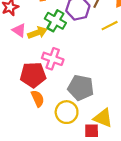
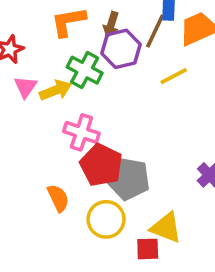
pink triangle: (19, 30) -> (25, 87), turned 32
red pentagon: (33, 75) -> (101, 165), moved, turned 30

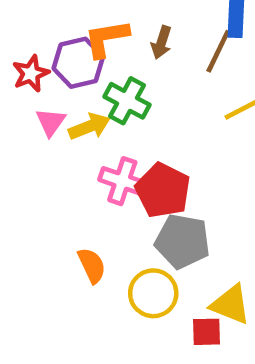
purple hexagon: (121, 49) -> (78, 63), moved
red pentagon: (101, 165) -> (163, 190), moved

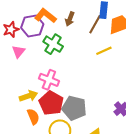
orange L-shape: (106, 38) -> (45, 16), turned 45
yellow arrow: (89, 126) -> (28, 96), moved
red pentagon: (163, 190) -> (51, 103), moved

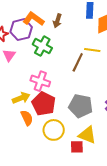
brown line: (95, 24) -> (78, 62), moved
yellow line: (104, 51) -> (92, 50), turned 35
gray pentagon: (74, 108) -> (81, 106), moved

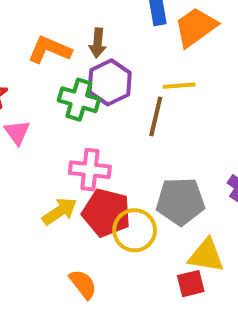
purple hexagon: (21, 30) -> (110, 82), moved
orange semicircle: (27, 118) -> (83, 284), moved
yellow circle: (54, 130) -> (135, 230), moved

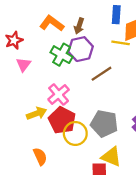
yellow line: (179, 86) -> (121, 43), moved
brown line: (156, 116) -> (102, 74), turned 30
pink cross: (90, 170) -> (59, 94), turned 30

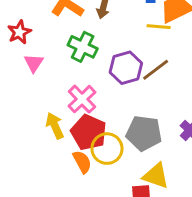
purple hexagon: (81, 49) -> (126, 68), moved
brown line: (102, 74) -> (156, 70), moved
yellow arrow: (37, 113) -> (55, 126), turned -90
orange semicircle: (40, 156) -> (82, 162), moved

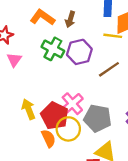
purple hexagon: (126, 68) -> (79, 52), moved
pink cross: (82, 99) -> (72, 104), moved

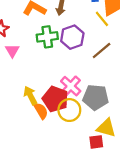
yellow line: (113, 36) -> (102, 19), turned 49
green cross: (53, 49) -> (47, 37), turned -30
orange semicircle: (49, 138) -> (41, 111), moved

